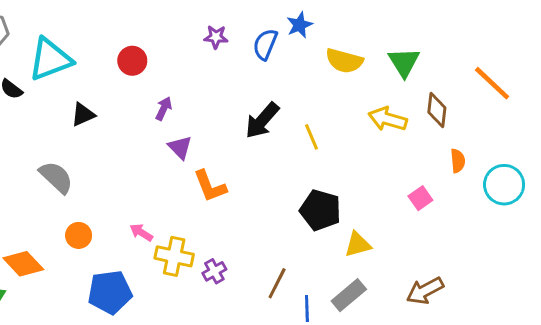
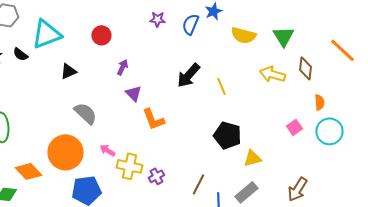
gray semicircle: (56, 177) -> (85, 113), moved
cyan circle: (504, 185) -> (329, 131), moved
orange circle: (79, 235) -> (65, 152), size x2.0
brown arrow: (425, 291) -> (297, 189), turned -30

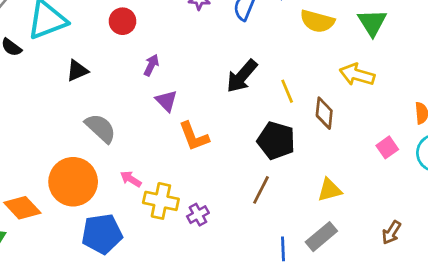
brown diamond: (305, 68) -> (324, 113), moved
black pentagon: (227, 135) -> (276, 141), moved
brown line: (198, 184) -> (261, 190), moved
brown arrow: (297, 189) -> (391, 232), size x0.7

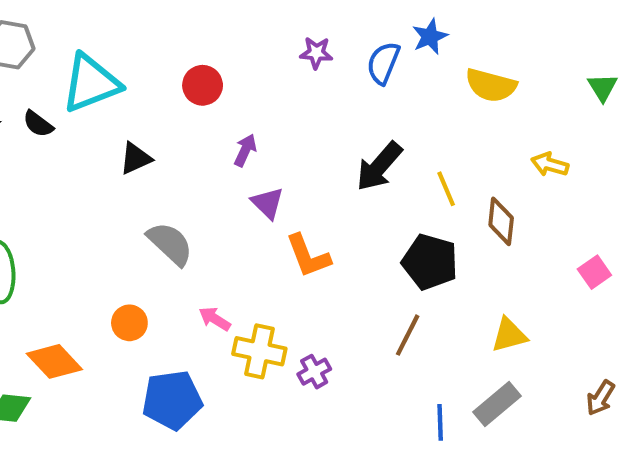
green triangle: (372, 23) -> (603, 87), moved, size x0.7
yellow arrow: (357, 75) -> (550, 164), size x0.7
orange circle: (73, 182) -> (129, 323), size x0.5

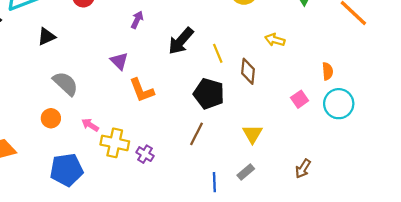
purple arrow: (245, 150) -> (137, 20), moved
orange circle: (129, 323) -> (51, 118), moved
yellow triangle: (509, 335) -> (252, 134), turned -45
purple cross: (314, 372) -> (145, 154), turned -30
gray rectangle: (497, 404) -> (246, 172), size x0.7

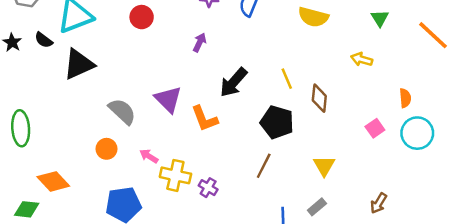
black triangle: (46, 36) -> (79, 64), moved, size x1.6
yellow arrow: (275, 40) -> (362, 59), moved
black arrow: (181, 41) -> (233, 82), moved
purple triangle: (119, 61) -> (168, 99), moved, size x1.4

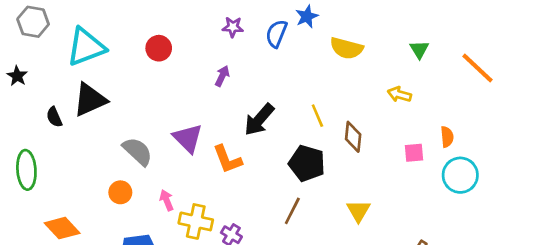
black semicircle: (44, 40) -> (54, 117), moved, turned 30
pink square: (375, 128) -> (414, 153), moved, turned 30
pink arrow: (149, 156) -> (167, 200), turned 36

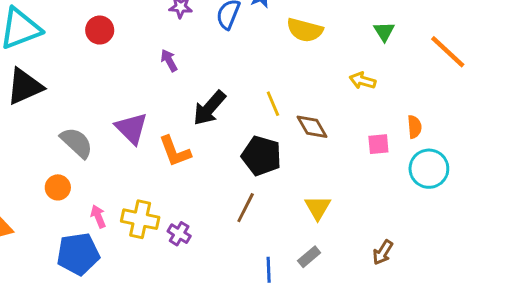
purple arrow: (222, 76) -> (169, 60), turned -54
brown diamond: (353, 137) -> (312, 127), turned -36
pink arrow: (167, 200) -> (98, 216), moved

